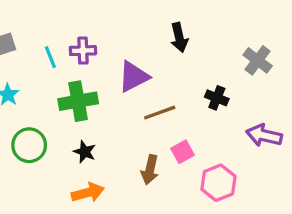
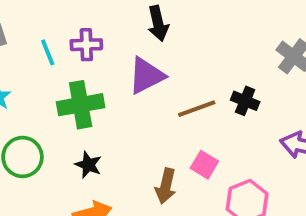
black arrow: (179, 38) -> (158, 23), moved
brown line: (160, 113) -> (197, 109), moved
pink square: (182, 152) -> (204, 165), turned -30

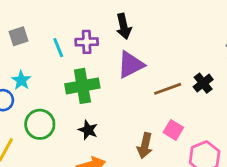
black arrow: (158, 23) -> (124, 26), moved
black cross: (245, 101) -> (203, 83), turned 30

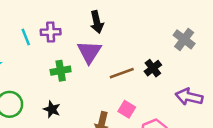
black arrow: (124, 26) -> (97, 22), moved
purple triangle: (131, 65) -> (89, 52), turned -30
green cross: (82, 86) -> (61, 71), moved, size x0.7

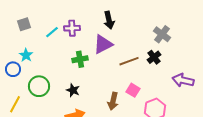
cyan line: (26, 37) -> (52, 32), turned 72
gray cross: (184, 39) -> (162, 34), moved
purple triangle: (89, 52) -> (103, 44), turned 30

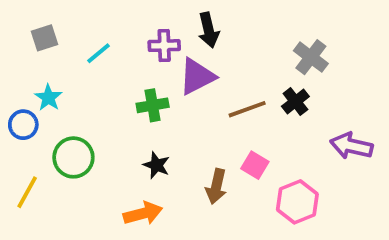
purple cross: (72, 28) -> (164, 46), moved
black star: (73, 90) -> (156, 165), moved

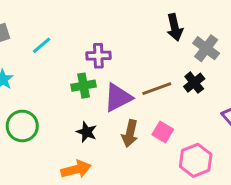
black arrow: (209, 30) -> (175, 27), moved
purple cross: (164, 46) -> (98, 56), moved
purple triangle: (197, 76) -> (118, 98), moved
brown arrow: (216, 186) -> (130, 133), moved

